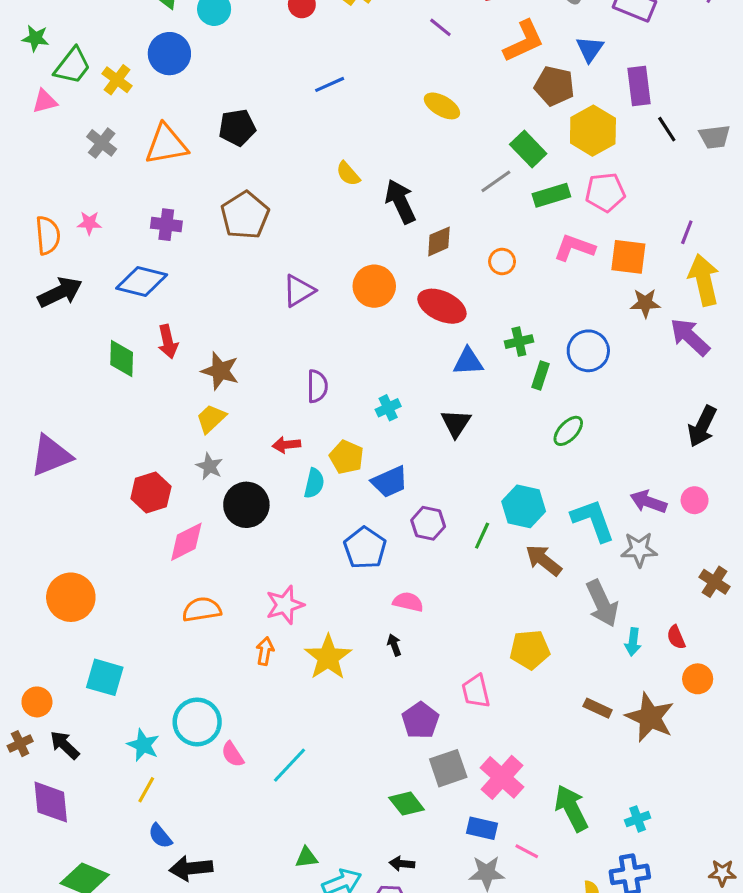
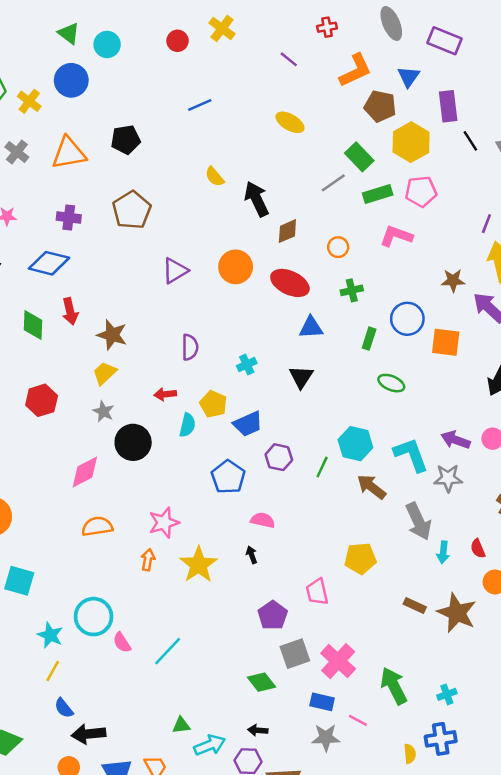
orange square: (628, 257) -> (446, 342), moved
green cross: (519, 342) -> (352, 290), moved
green ellipse: (568, 431) -> (391, 383), turned 70
red hexagon: (151, 492) -> (42, 400), moved

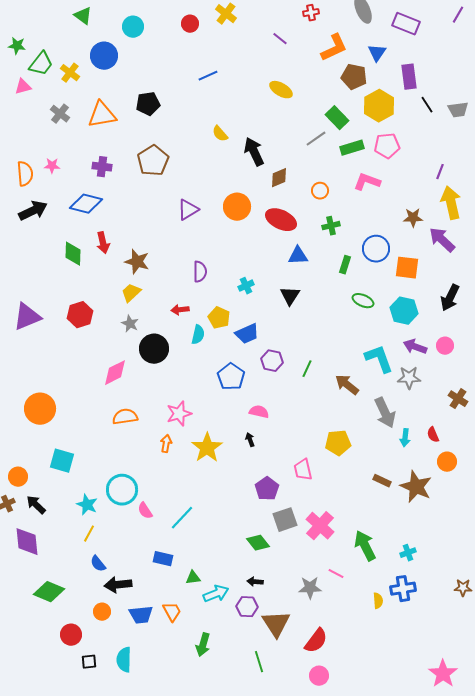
green triangle: (69, 33) -> (83, 16), moved
cyan hexagon: (355, 444) -> (404, 311), moved
blue rectangle: (322, 702) -> (163, 559), moved

